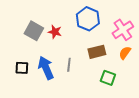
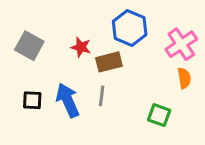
gray square: (34, 31) -> (29, 46), moved
brown rectangle: (97, 52) -> (109, 62), moved
orange semicircle: (125, 53) -> (184, 78), turned 136

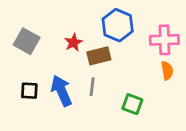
pink cross: (181, 44) -> (164, 40), turned 32
red star: (81, 47) -> (73, 43), turned 30
green square: (159, 115) -> (132, 104), moved

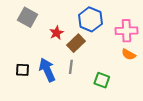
gray square: (27, 41) -> (28, 17), moved
brown rectangle: (99, 56) -> (76, 43), turned -30
orange semicircle: (167, 71) -> (129, 54), turned 128

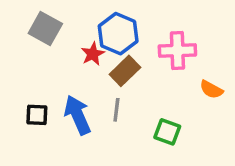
blue hexagon: (90, 19) -> (118, 34), moved
pink cross: (127, 31) -> (177, 51), moved

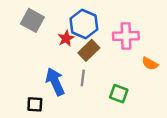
black square: (37, 115) -> (35, 104), moved

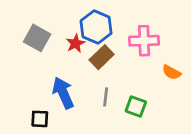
gray square: (32, 20) -> (37, 38), moved
gray line: (83, 78) -> (106, 97), moved

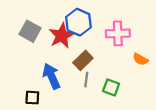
red star: (75, 43) -> (62, 36), size x1.6
brown rectangle: (102, 57) -> (83, 60), moved

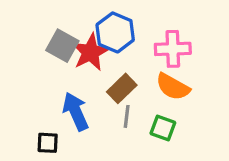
gray square: (30, 31) -> (62, 46), moved
orange semicircle: (140, 59) -> (173, 87), moved, size x1.5

